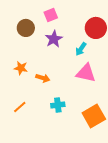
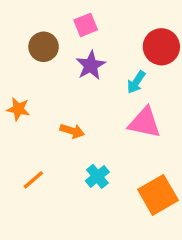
orange star: (21, 68) -> (18, 109), moved
cyan cross: (58, 105) -> (97, 176), turned -32

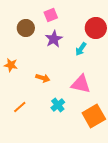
pink triangle: (145, 123) -> (81, 84), moved

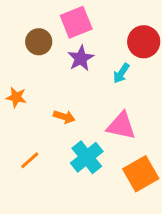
pink square: (51, 15) -> (76, 22), size x1.5
cyan cross: (58, 105) -> (87, 157), size x1.5

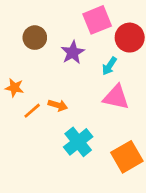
pink square: (76, 22) -> (97, 20), moved
pink triangle: (121, 126) -> (116, 97), moved
orange line: (30, 160) -> (32, 111), moved

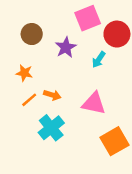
orange star: (14, 88) -> (24, 73), moved
pink triangle: (116, 97) -> (94, 103), moved
cyan cross: (78, 142) -> (51, 128), moved

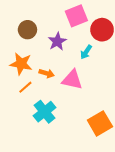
orange star: (24, 73) -> (21, 64), size x1.5
orange arrow: (52, 95) -> (47, 73), moved
pink triangle: (94, 103) -> (72, 80), moved

